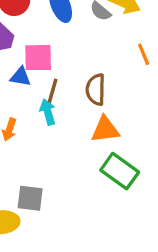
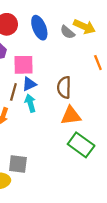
blue triangle: (21, 77) -> (29, 84), moved, turned -35
brown line: (53, 91) -> (13, 92), moved

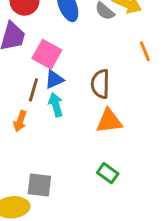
pink square: (24, 65) -> (47, 54), turned 30
green rectangle: (81, 145) -> (108, 173), moved, size x0.6

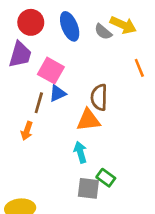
cyan arrow: (56, 105) -> (80, 152), moved
orange triangle: (109, 121) -> (88, 120), moved
gray square: (39, 185) -> (88, 188), moved

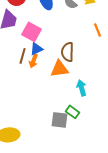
orange arrow: (27, 131) -> (34, 61), moved
cyan arrow: (80, 152) -> (82, 88), moved

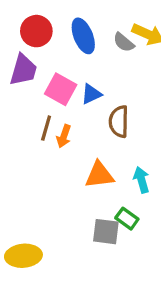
blue triangle: (37, 49) -> (91, 94), moved
orange triangle: (60, 69) -> (99, 175), moved

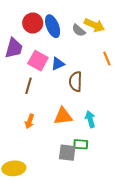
red circle: (36, 31) -> (33, 23), moved
orange arrow: (64, 136) -> (30, 121), moved
green rectangle: (127, 219) -> (81, 144), turned -32

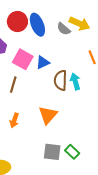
orange triangle: (63, 116) -> (48, 115), turned -42
cyan arrow: (90, 119) -> (75, 81), moved
green rectangle: (81, 144) -> (72, 152), moved, turned 40

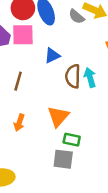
pink square: (23, 59) -> (23, 35), moved, turned -30
green rectangle: (72, 152) -> (72, 140), moved, turned -32

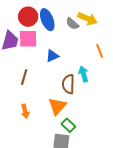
brown semicircle: (73, 76) -> (68, 84), moved
orange arrow: (19, 123) -> (25, 111), turned -32
green rectangle: (72, 140) -> (68, 125), turned 32

